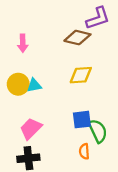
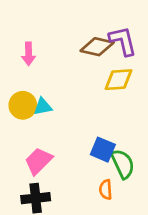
purple L-shape: (98, 18) -> (123, 41), moved, turned -85
yellow diamond: (81, 75) -> (119, 80), moved
blue square: (82, 120) -> (103, 150), turned 30

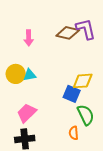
pink arrow: (29, 54) -> (29, 38), moved
yellow diamond: (119, 80) -> (83, 81), moved
blue square: (103, 150) -> (72, 94), moved

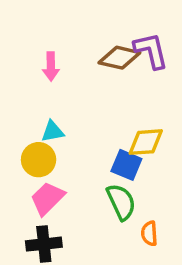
yellow circle: (16, 74) -> (39, 160), moved
green semicircle: (86, 115) -> (121, 202), moved
orange semicircle: (74, 133) -> (149, 233), moved

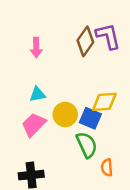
brown diamond: (119, 58) -> (85, 41), turned -68
yellow circle: (39, 160) -> (65, 114), moved
pink trapezoid: (47, 198) -> (34, 125), moved

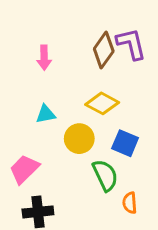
yellow diamond: (104, 102) -> (102, 103), moved, turned 32
blue square: (90, 118) -> (125, 143), moved
pink trapezoid: (34, 125) -> (24, 169), moved

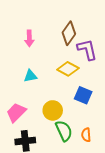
purple L-shape: (131, 44) -> (87, 50), moved
yellow circle: (79, 139) -> (53, 110), moved
green semicircle: (105, 175) -> (64, 131), moved

